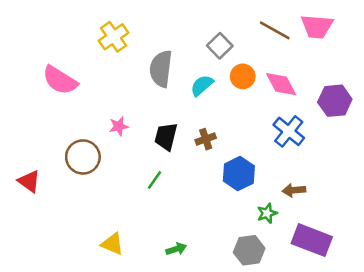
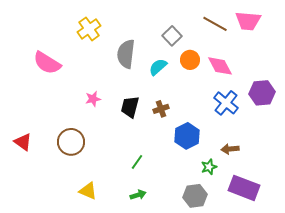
purple hexagon: (335, 101) -> (262, 93), moved
brown circle: (83, 157) -> (71, 142), moved
green line: (155, 180) -> (137, 162), moved

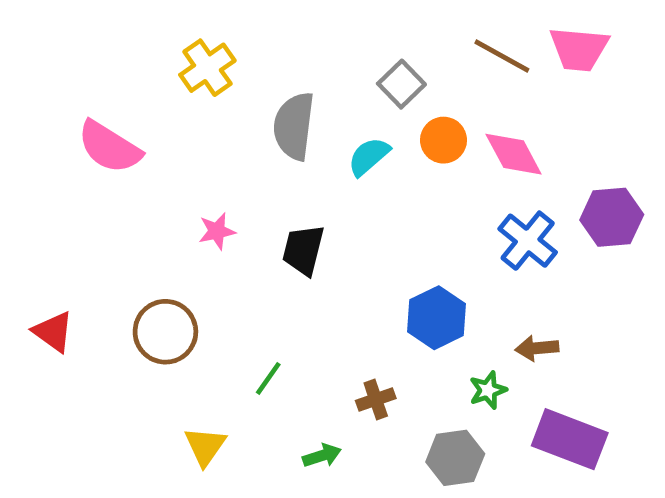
brown cross: (161, 109) -> (376, 399), moved
green line: (137, 162) -> (268, 378), moved
yellow triangle: (88, 191) -> (205, 446), turned 42

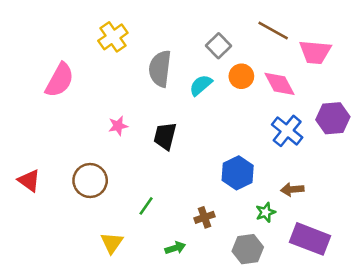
pink trapezoid: (579, 49) -> (315, 52), moved
pink semicircle: (109, 147) -> (60, 80), turned -93

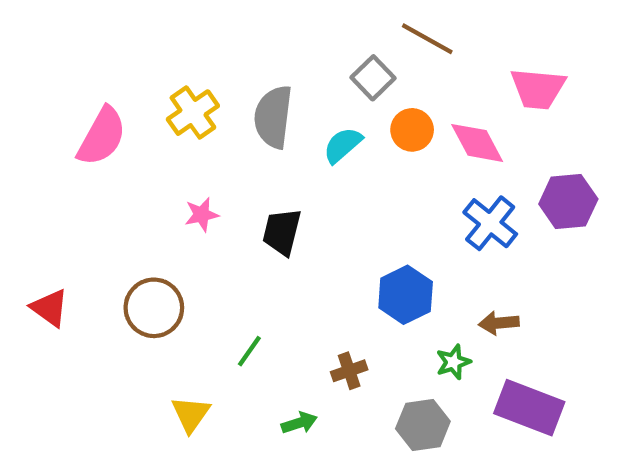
brown line: (273, 30) -> (427, 39), moved
yellow cross: (113, 37) -> (193, 113), moved

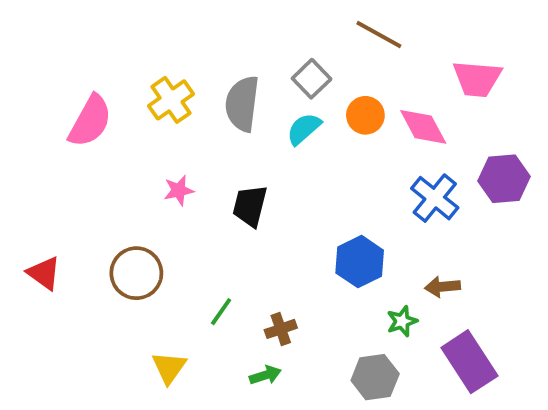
gray square: (373, 78) -> (312, 79), moved
brown cross: (349, 371) -> (281, 329), moved
purple rectangle: (529, 408) -> (469, 362), turned 36

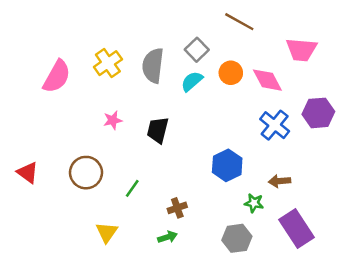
green line: (221, 312) -> (132, 188), moved
green star: (402, 321) -> (254, 203), turned 30

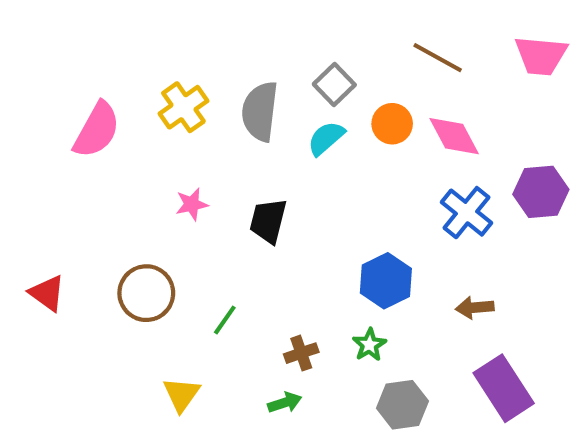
brown line: (239, 22) -> (438, 58), moved
pink trapezoid: (301, 50) -> (541, 56), moved
green star: (254, 203) -> (369, 345), moved, turned 30

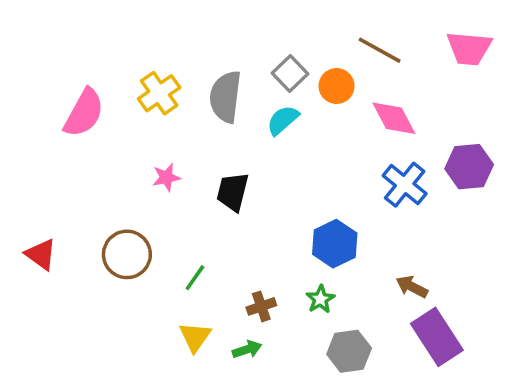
orange circle: (392, 124) -> (337, 86), moved
brown arrow: (475, 308) -> (412, 287), moved, turned 32
yellow triangle: (181, 394) -> (195, 337), moved

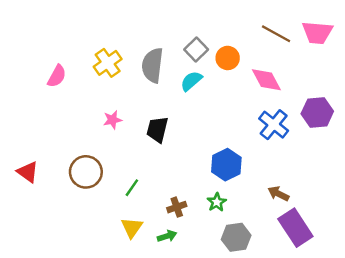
brown line: (380, 50) -> (276, 34), moved
pink semicircle: (84, 113) -> (57, 76), size x0.7

